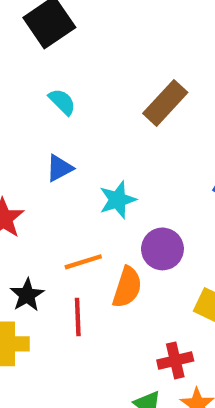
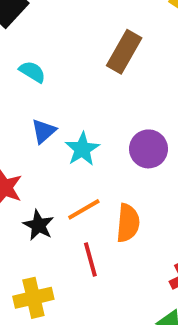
cyan star: (118, 200) -> (82, 149), moved
purple circle: (162, 249) -> (148, 149), moved
black star: (27, 295) -> (38, 225), moved

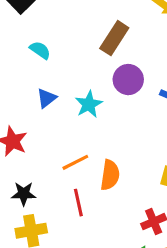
cyan star: (82, 149) -> (89, 104), moved
purple circle: (148, 149) -> (128, 80), moved
black star: (38, 225) -> (24, 194), moved, turned -30

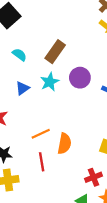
brown rectangle: (114, 38) -> (55, 52), moved
cyan star: (89, 104) -> (50, 82), moved

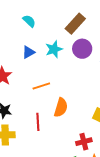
brown rectangle: (55, 52) -> (75, 24), moved
orange line: (41, 134) -> (41, 86), moved

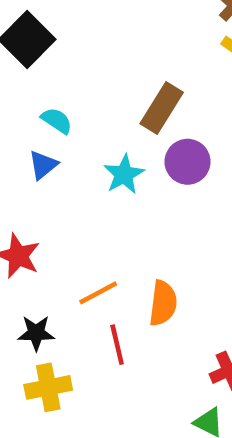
blue triangle: (28, 52) -> (43, 165), moved
orange line: (41, 86) -> (98, 293), moved

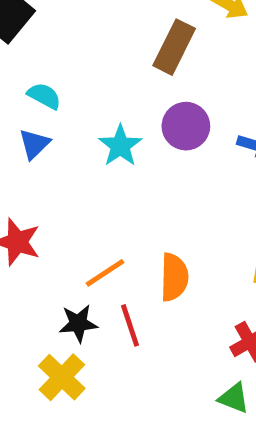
brown rectangle: (162, 108) -> (174, 47), moved
black star: (36, 333) -> (78, 323), moved
yellow cross: (48, 387) -> (62, 377), turned -30

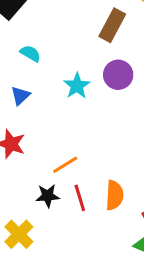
blue triangle: (34, 144) -> (20, 96), moved
orange semicircle: (174, 277) -> (114, 195), moved
yellow cross: (62, 377) -> (19, 234), moved

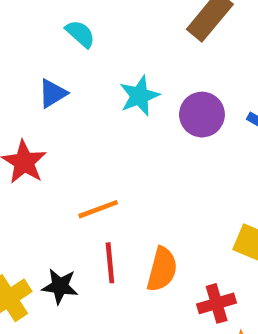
purple circle: (118, 75) -> (202, 115), moved
black star: (48, 196) -> (60, 286), moved

